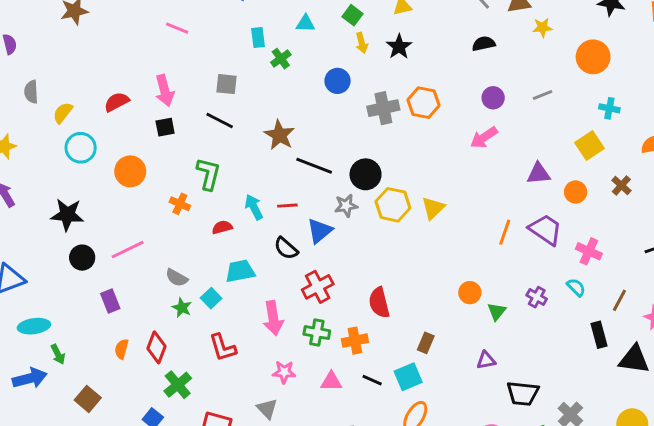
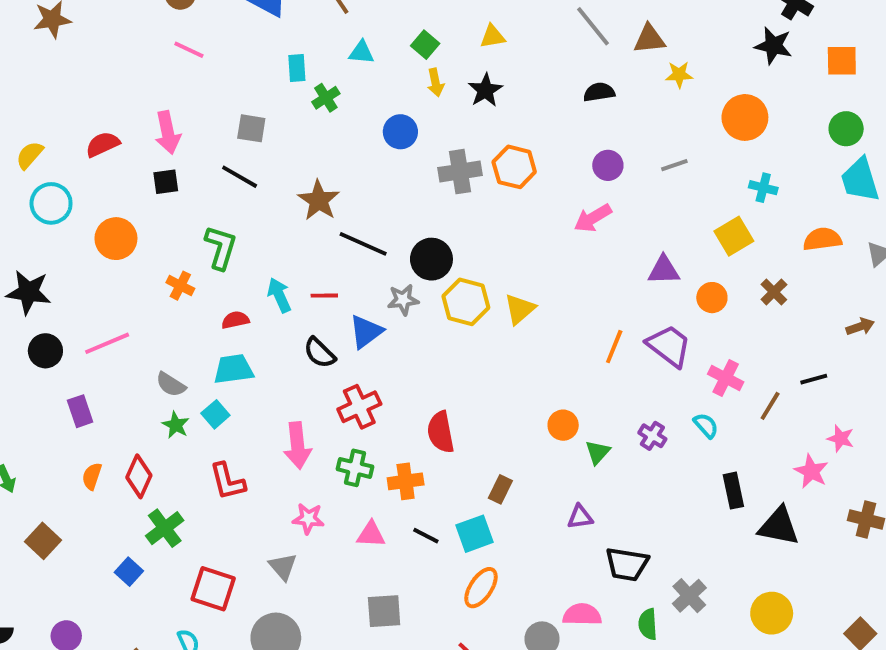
cyan trapezoid: (240, 271) -> (233, 369), moved
brown line: (619, 300) -> (770, 406), moved

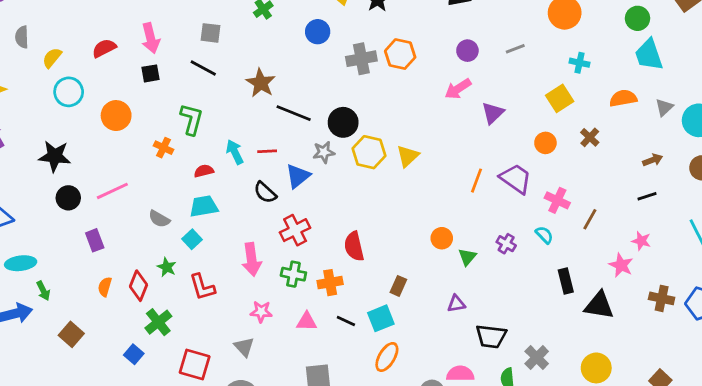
purple triangle: (664, 270) -> (493, 113), moved, turned -40
black line: (814, 379) -> (647, 196), moved
green star: (176, 425) -> (167, 267), moved

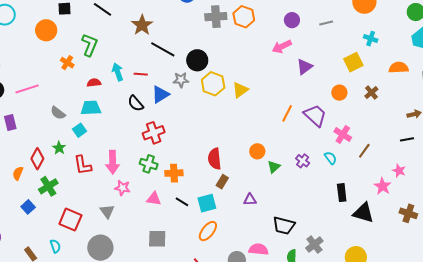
orange circle: (116, 116) -> (46, 30), moved
red semicircle: (354, 246) -> (215, 159), moved
pink arrow: (252, 260) -> (113, 162), moved
orange semicircle: (105, 287) -> (18, 173), moved
purple triangle: (456, 304) -> (250, 200), moved

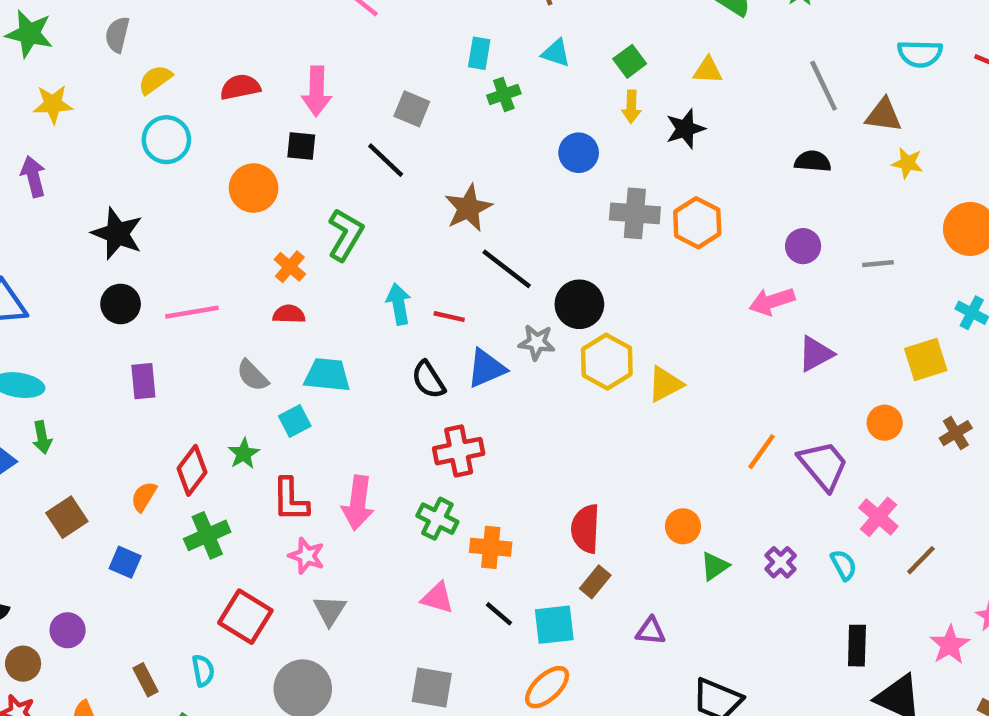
red semicircle: (94, 83) -> (289, 314), moved
pink star: (122, 188) -> (307, 556), moved
blue square: (28, 207) -> (125, 562), moved, turned -32

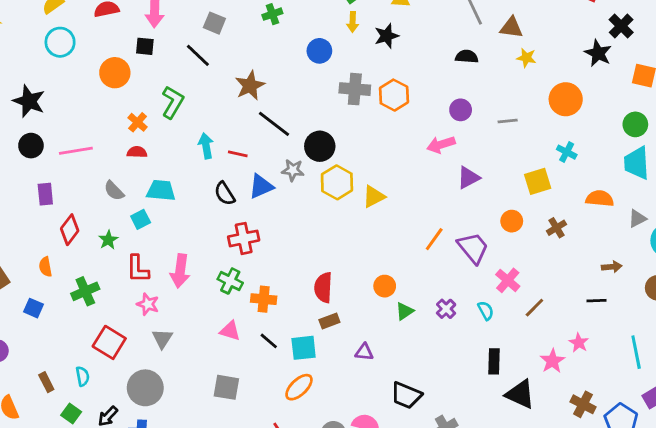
red diamond: (192, 470) -> (70, 230), moved
orange semicircle: (144, 497) -> (45, 267), turned -42
brown rectangle: (595, 582) -> (329, 321), turned 30

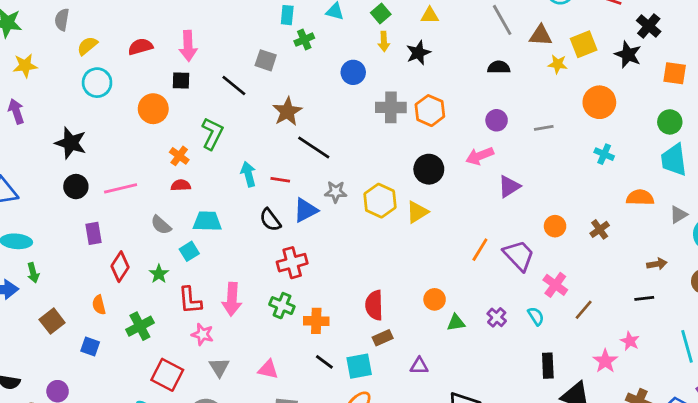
gray square: (214, 23) -> (266, 60), moved
black circle: (320, 146) -> (429, 169), moved
yellow square: (538, 181) -> (584, 44), moved
green triangle: (405, 311) -> (456, 323), turned 30
pink triangle: (230, 331) -> (268, 369), moved

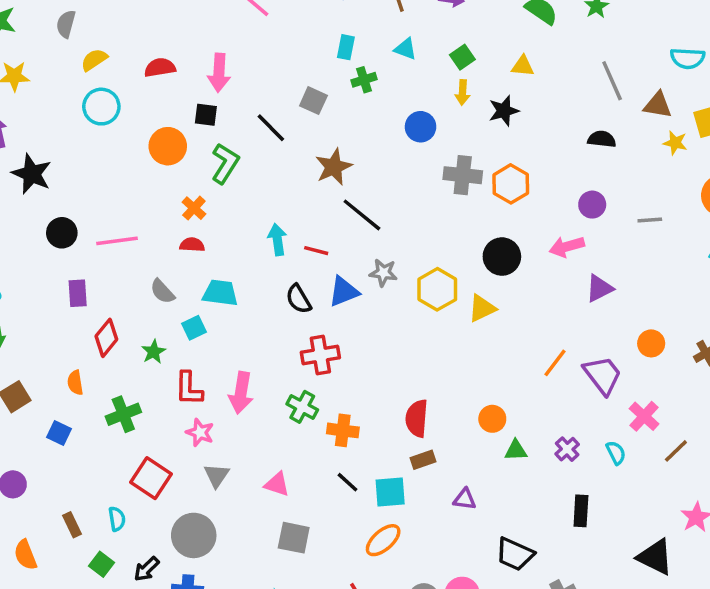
green L-shape: (212, 134) -> (225, 163), moved
black star: (71, 143) -> (32, 174), moved
black rectangle: (548, 366) -> (581, 511), moved

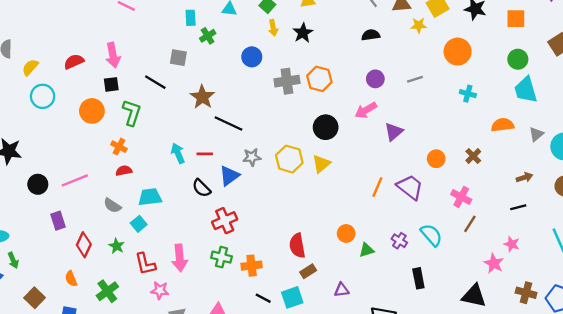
pink cross: (644, 416) -> (461, 197), moved
cyan semicircle: (616, 453) -> (431, 235), size x1.5

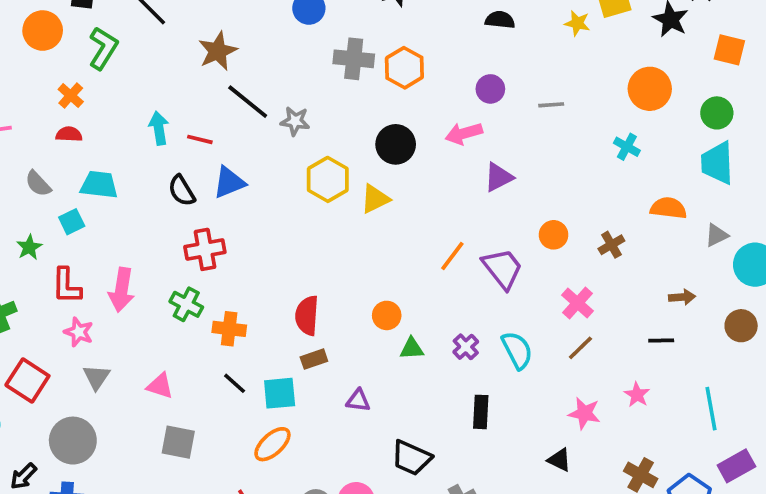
orange circle: (458, 52) -> (650, 89), moved
gray star: (252, 157) -> (295, 121), moved
pink star: (494, 263) -> (584, 413), moved, turned -30
black triangle: (474, 296) -> (559, 460), size x0.6

